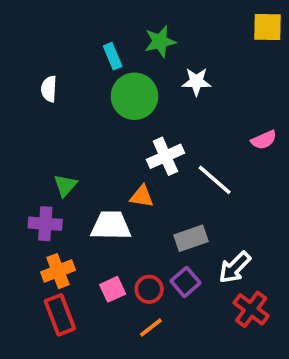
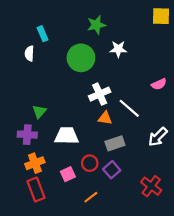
cyan rectangle: (113, 56) -> (43, 34), moved
orange triangle: (142, 196) -> (105, 118), moved
white arrow: (235, 267) -> (158, 137), moved
red circle: (149, 289) -> (90, 163), moved

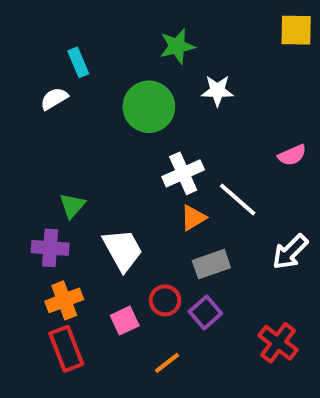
white semicircle: (29, 53) -> (54, 99), turned 56
orange triangle: (105, 118) -> (193, 218), turned -40
white trapezoid: (67, 136) -> (123, 250), turned 60

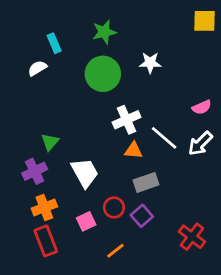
green star: (177, 46) -> (104, 32), moved
orange triangle: (193, 218) -> (133, 150), turned 36
purple cross: (50, 248) -> (35, 171), turned -30
white arrow: (290, 252) -> (200, 143), moved

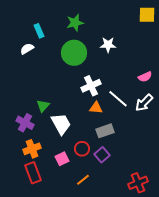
green triangle: (50, 142) -> (43, 106), moved
purple cross: (35, 171) -> (25, 123), turned -36
red cross: (192, 237) -> (138, 183), moved, turned 30

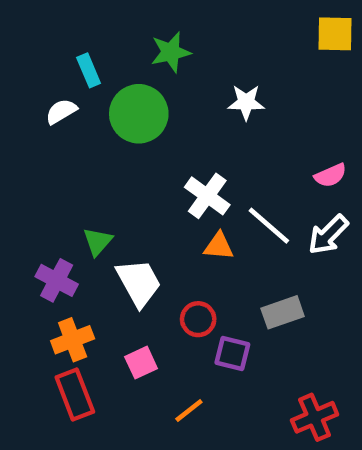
green circle: (74, 53) -> (139, 114), moved
white cross: (91, 86) -> (207, 196), turned -30
gray rectangle: (105, 131) -> (283, 312), moved
red circle: (82, 149) -> (198, 319), moved
purple square: (102, 155) -> (232, 353), turned -35

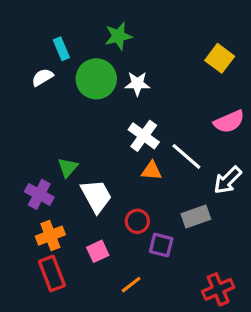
yellow square: (335, 34) -> (220, 58), moved, turned 36
white star: (246, 102) -> (137, 84), moved
pink semicircle: (331, 175) -> (229, 122), size x1.4
white arrow: (328, 235) -> (228, 180), moved

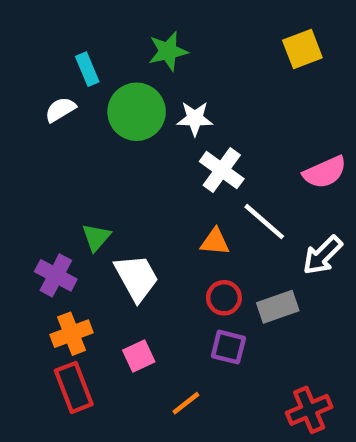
yellow square: (220, 58) -> (302, 49), moved, turned 32
white cross: (144, 136) -> (222, 170), moved
red circle: (137, 221) -> (224, 298), moved

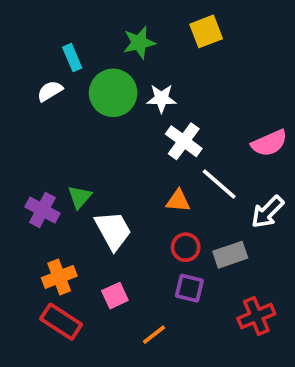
yellow square: (302, 49) -> (206, 31), moved
purple cross: (56, 275) -> (42, 210), moved
red rectangle: (74, 387) -> (61, 322), turned -36
red cross: (309, 410) -> (256, 316), moved

